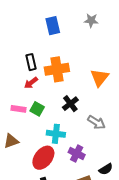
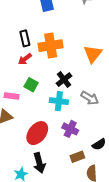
pink rectangle: (18, 109) -> (12, 96), moved
cyan cross: (56, 134) -> (59, 101), moved

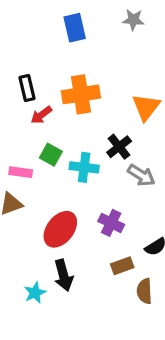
black rectangle: (25, 38) -> (27, 88), moved
black cross: (64, 80) -> (119, 147), moved
cyan cross: (59, 101) -> (84, 167), moved

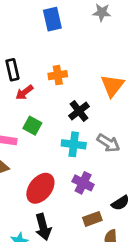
orange cross: (81, 94) -> (58, 75), size x0.6
black cross: (119, 147) -> (79, 111), moved
cyan cross: (84, 167) -> (74, 144), moved

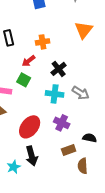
orange triangle: (112, 86) -> (84, 30), moved
red arrow: (24, 92) -> (29, 61), moved
black semicircle: (120, 203) -> (90, 138), turned -136

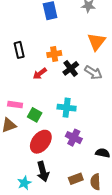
black cross: (59, 69) -> (71, 68), moved
green square: (24, 80) -> (35, 115), moved
gray arrow: (81, 93) -> (93, 73), moved
brown rectangle: (69, 150) -> (76, 179), moved

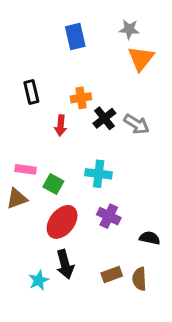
orange triangle: (96, 42) -> (141, 58), moved
red arrow: (40, 74) -> (61, 126), turned -48

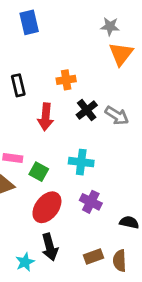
blue rectangle: (75, 37) -> (29, 22), moved
orange cross: (81, 98) -> (66, 80), moved
red arrow: (61, 126) -> (46, 117), size x1.4

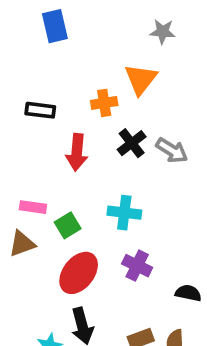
orange triangle: (121, 54) -> (141, 79), moved
black rectangle: (18, 85) -> (40, 110), turned -70
green square: (39, 172) -> (68, 225), turned 30

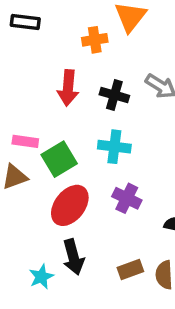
black rectangle: (40, 110) -> (25, 22), moved
black cross: (132, 143) -> (114, 95), moved, turned -36
green square: (68, 225) -> (59, 159), size x1.4

